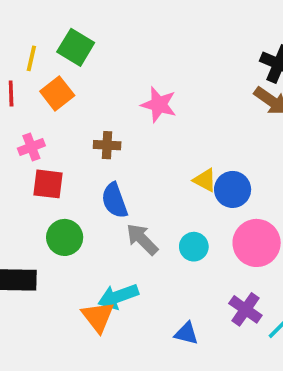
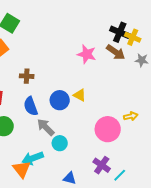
pink star: (159, 105) -> (87, 54), moved
blue circle: (233, 189) -> (60, 100), moved
cyan circle: (194, 247) -> (60, 143), moved

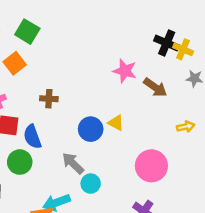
brown arrow: (116, 52) -> (155, 87), moved
blue semicircle: (31, 106) -> (32, 137), moved
yellow arrow: (131, 116) -> (186, 127), moved

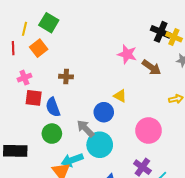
blue circle: (91, 129) -> (104, 112), moved
green circle: (20, 162) -> (52, 134), moved
cyan circle: (91, 184) -> (100, 145), size x1.6

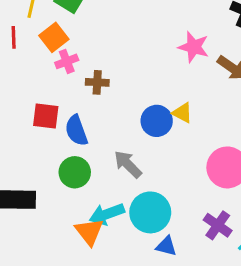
pink cross: (24, 78) -> (67, 61), moved
blue circle: (104, 112) -> (157, 121), moved
cyan circle: (100, 145) -> (150, 212), moved

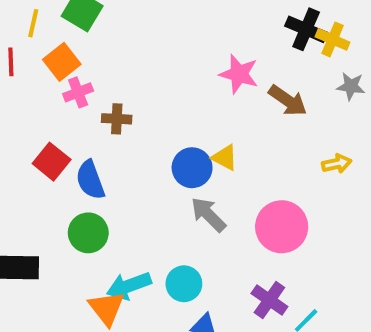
red square: (46, 116) -> (52, 162), turned 32
gray arrow: (128, 164) -> (208, 215), moved
cyan circle: (150, 212) -> (184, 284), size x0.7

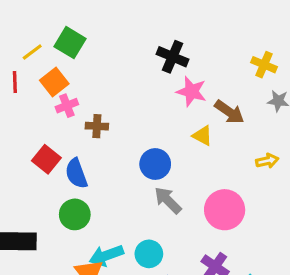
yellow line: (33, 23) -> (32, 52), turned 40
black cross: (306, 29) -> (173, 57), moved
yellow triangle: (225, 158) -> (202, 136), moved

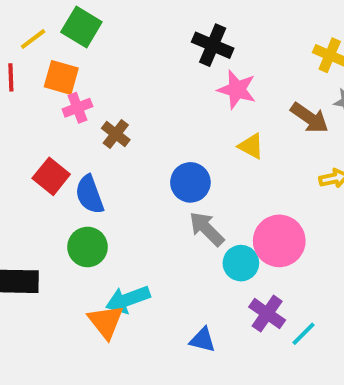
orange square: (54, 82) -> (61, 77), turned -36
brown arrow: (229, 112) -> (309, 118), moved
brown cross: (97, 126) -> (116, 134), turned 35
cyan circle: (149, 254) -> (241, 263), moved

